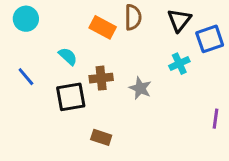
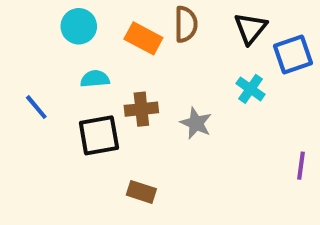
cyan circle: (26, 19) -> (79, 26), moved
cyan semicircle: (68, 56) -> (95, 79), turned -48
cyan cross: (179, 64) -> (250, 89), turned -30

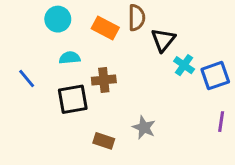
black triangle: (250, 28) -> (163, 40), moved
blue square: (293, 55) -> (215, 76), moved
gray star: (196, 123) -> (144, 128), moved

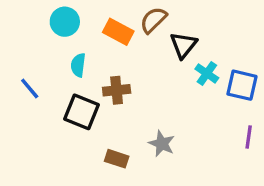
brown semicircle: (136, 18) -> (153, 20), turned -135
cyan semicircle: (70, 58) -> (78, 65), turned -78
blue square: (215, 76) -> (242, 85), turned 32
black square: (73, 99) -> (82, 112), turned 32

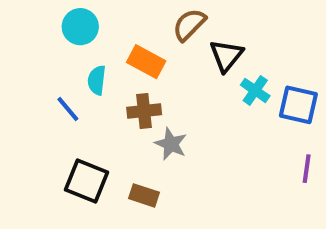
orange rectangle: (118, 32) -> (146, 62), moved
blue line: (30, 89) -> (68, 109), moved
black square: (82, 112) -> (86, 181), moved
gray star: (162, 144) -> (171, 144), moved

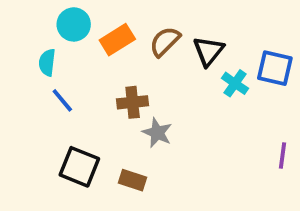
brown semicircle: (189, 25) -> (165, 42), moved
orange rectangle: (146, 62) -> (117, 40), moved, turned -60
cyan semicircle: (97, 80) -> (47, 62), moved
blue square: (298, 105) -> (275, 68), moved

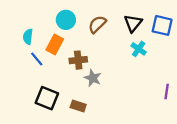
cyan circle: (74, 24) -> (66, 20), moved
orange rectangle: (117, 40) -> (55, 44), moved, turned -30
black triangle: (208, 51) -> (133, 23), moved
blue square: (275, 68) -> (162, 25), moved

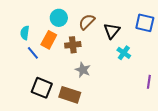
black triangle: (133, 23) -> (112, 31), moved
cyan cross: (139, 49) -> (124, 53), moved
brown cross: (78, 60) -> (73, 45), moved
brown rectangle: (78, 106) -> (70, 95), size x1.5

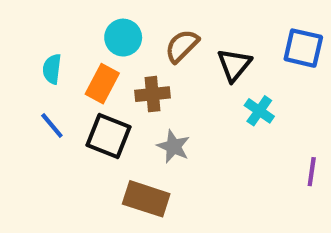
blue line: (33, 53) -> (52, 126), moved
black square: (42, 88) -> (108, 136), moved

